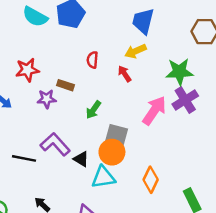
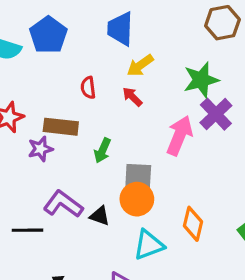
blue trapezoid: (143, 21) -> (120, 29), moved
brown rectangle: (66, 85) -> (61, 127), size x1.5
cyan triangle: (103, 177) -> (149, 245), moved

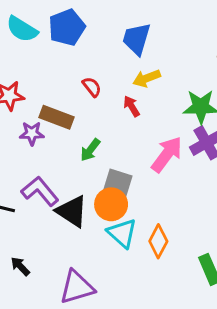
red semicircle: (88, 88) -> (92, 87), turned 135
black triangle: (100, 216) -> (72, 211), size x1.6
cyan triangle: (149, 245) -> (122, 233), moved, turned 48

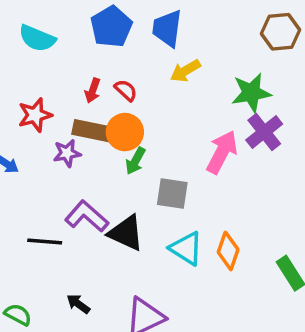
blue pentagon: (67, 27) -> (111, 27), moved
red arrow: (131, 106) -> (93, 91), moved, turned -120
orange circle: (111, 204) -> (125, 132), moved

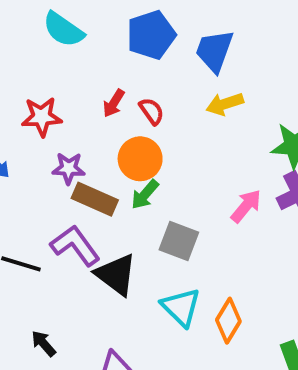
brown rectangle: (92, 131) -> (95, 199), moved
pink arrow: (222, 152) -> (246, 206), size x0.7

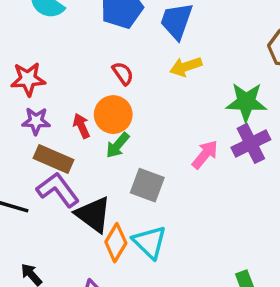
red arrow: (114, 103) -> (81, 126), moved, turned 125
purple star: (69, 168) -> (36, 121), moved
brown rectangle: (95, 199) -> (54, 159), moved
orange diamond: (228, 321) -> (116, 243), moved

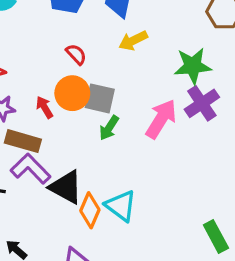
green arrow: (118, 145) -> (109, 128), moved
pink arrow: (205, 154) -> (161, 119), size x1.4
gray square: (147, 185) -> (100, 98), moved

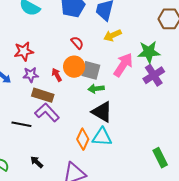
pink arrow: (161, 119) -> (123, 65), moved
green arrow: (109, 128) -> (96, 89), turned 49
black triangle: (66, 187) -> (102, 112), moved
cyan triangle: (121, 206) -> (102, 137), turned -35

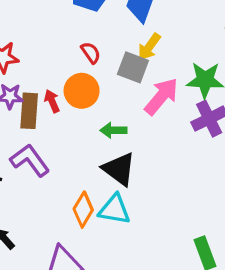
yellow arrow: (113, 35) -> (149, 47), turned -36
gray square: (91, 70) -> (133, 67), moved
brown rectangle: (43, 95) -> (29, 111), moved, turned 70

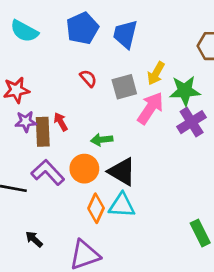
yellow arrow: (149, 47) -> (156, 73), moved
gray square: (133, 67) -> (124, 87), turned -30
orange circle: (82, 91) -> (84, 169), moved
green arrow: (113, 130) -> (102, 140), moved

